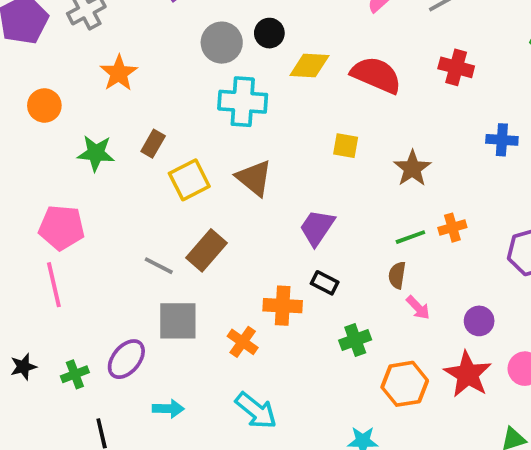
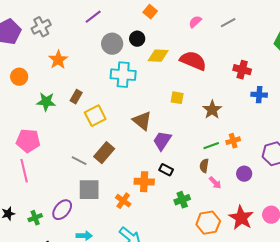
red cross: (456, 67) -> (242, 70), moved
brown triangle: (254, 178) -> (142, 121), moved
purple circle: (479, 321) -> (244, 174), moved

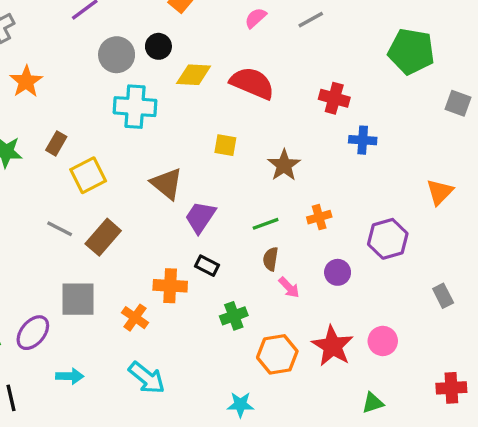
green line: (211, 146) -> (266, 224), moved
gray line: (79, 161) -> (60, 229), moved

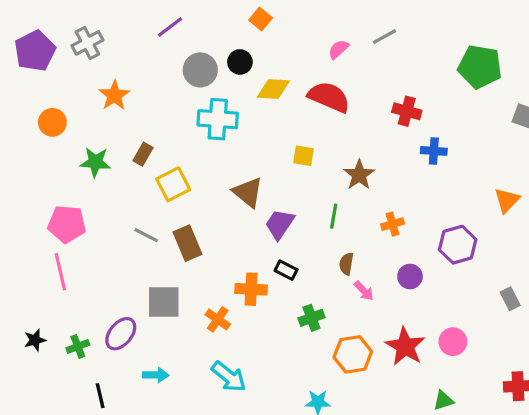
pink semicircle: (256, 18) -> (338, 49), moved
green line: (266, 224) -> (334, 216), moved, turned -60
brown rectangle: (103, 237) -> (188, 243), turned -64

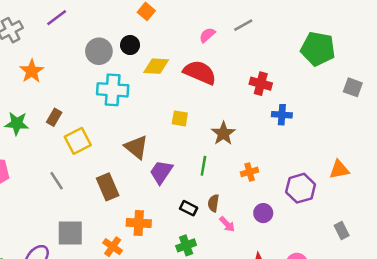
purple line: (170, 27) -> (57, 18), moved
orange triangle: (507, 200) -> (339, 169), moved, turned 35
gray line: (146, 235) -> (57, 181), turned 30
brown rectangle: (188, 243) -> (108, 187), moved
black rectangle: (286, 270) -> (189, 208), moved

